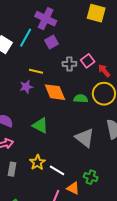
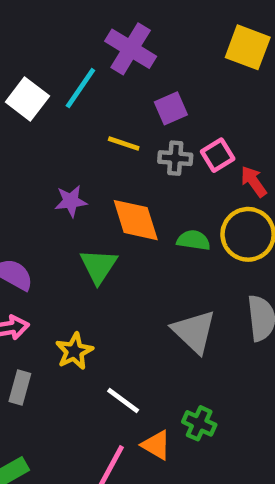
purple square: (52, 42) -> (171, 108), moved
yellow line: (36, 71) -> (124, 144), moved
green triangle: (40, 126) -> (99, 266), moved, turned 30
yellow star: (37, 162) -> (74, 351), moved

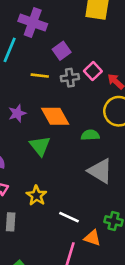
green semicircle: (193, 240) -> (90, 135), moved

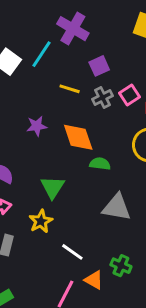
gray cross: (70, 78) -> (103, 97), turned -30
green semicircle: (90, 135) -> (100, 164), moved
green triangle: (40, 146) -> (53, 187), moved
gray triangle: (100, 171) -> (117, 207), turned -32

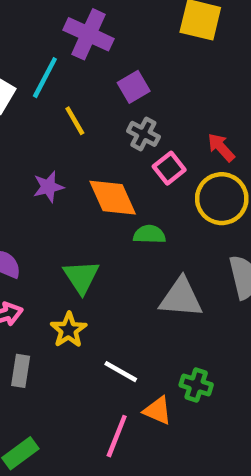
yellow line: (70, 89) -> (75, 121), moved, turned 48
pink square: (130, 95) -> (169, 168), moved
gray cross: (103, 97) -> (143, 134), turned -30

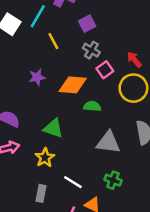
orange diamond: (113, 198) -> (73, 85), turned -64
green triangle: (81, 277) -> (53, 128), turned -40
gray rectangle: (21, 371) -> (41, 193), moved
green cross: (196, 385) -> (113, 180), moved

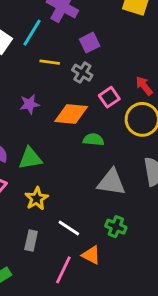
yellow line: (53, 41) -> (50, 62), turned -56
gray cross: (91, 50) -> (82, 73), moved
green triangle: (53, 128) -> (30, 158), moved, turned -30

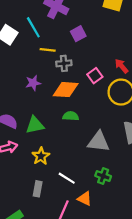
cyan line: (32, 33) -> (33, 27), turned -60
gray cross: (82, 73) -> (64, 63), moved, turned -35
green semicircle: (93, 140) -> (71, 116), moved

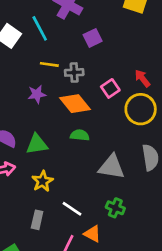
yellow line: (48, 50) -> (49, 64), moved
orange diamond: (66, 90) -> (75, 104), turned 45

